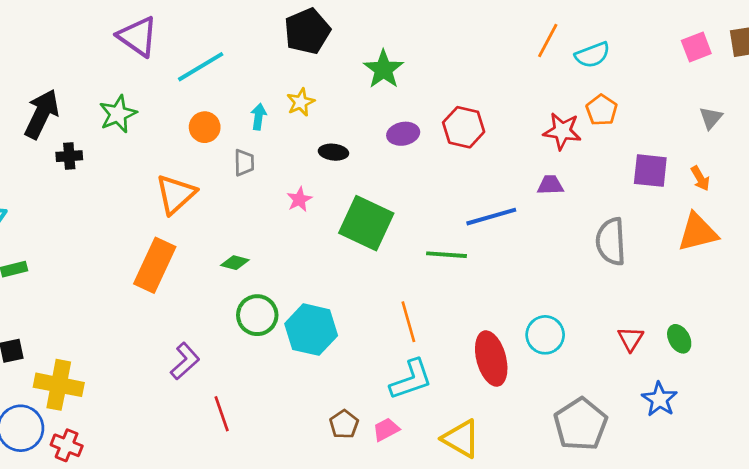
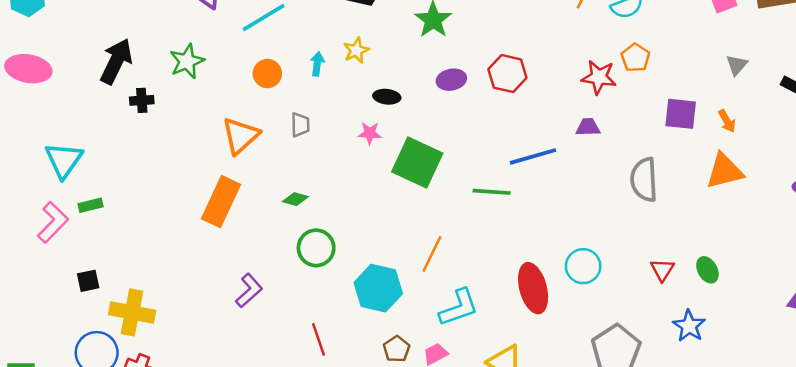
gray trapezoid: (244, 163) -> (300, 125), moved
pink star: (299, 199) -> (370, 133), moved, turned 30
orange line: (408, 322) -> (432, 254), moved, turned 42
cyan hexagon: (311, 330) -> (378, 288), moved
red line: (222, 414) -> (319, 339), moved

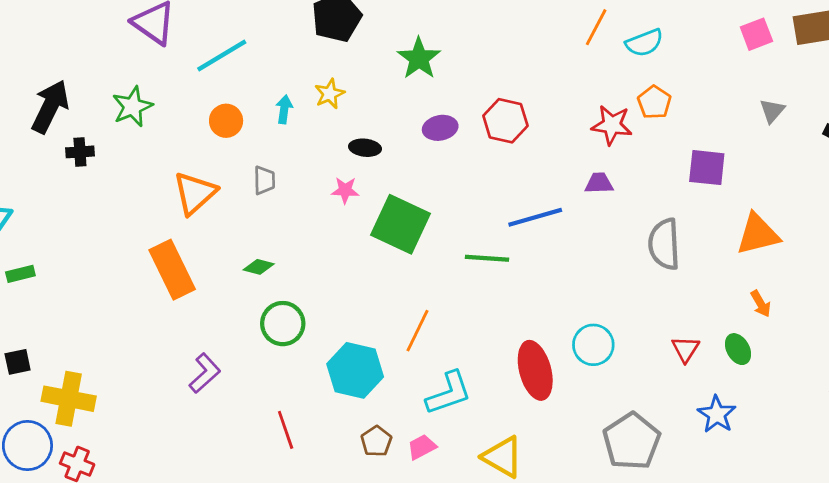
orange arrow: (727, 121) -> (761, 304), moved
orange rectangle: (221, 202) -> (172, 270), turned -51

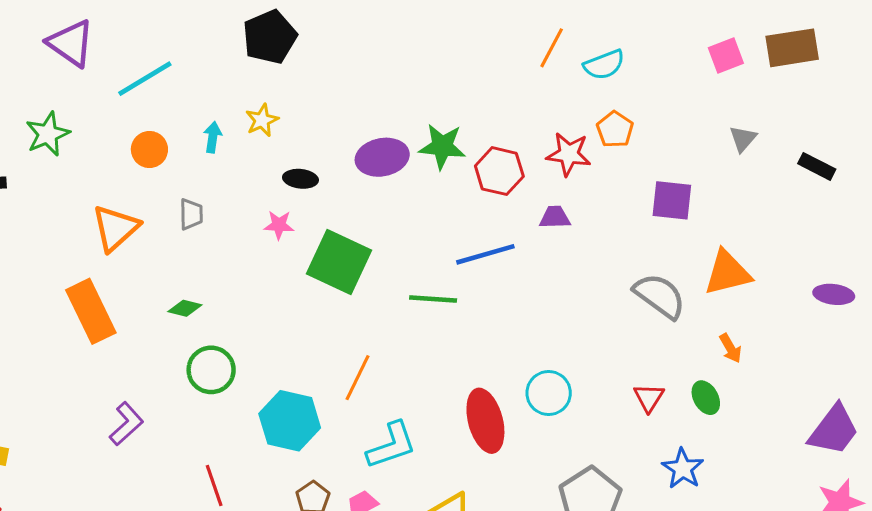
green star: (419, 58) -> (442, 146), moved, turned -30
red hexagon: (505, 121) -> (499, 171), moved
purple ellipse: (440, 128) -> (382, 157), size x1.4
gray semicircle: (664, 244) -> (660, 296), moved, turned 129

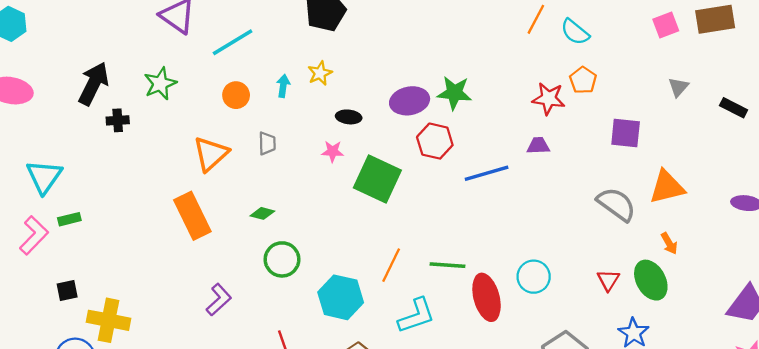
cyan semicircle: (604, 65) -> (575, 32), turned 60
red hexagon: (499, 171) -> (435, 141), moved
green line: (433, 299) -> (447, 265), moved
green ellipse: (706, 398) -> (651, 280), size x1.6

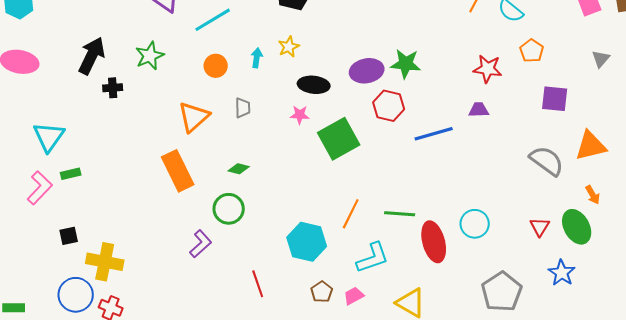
orange pentagon: (583, 80) -> (532, 51), moved
black ellipse: (349, 117) -> (314, 85), size x1.4
green square: (377, 179) -> (339, 139), turned 36
green circle: (282, 259) -> (229, 209), moved

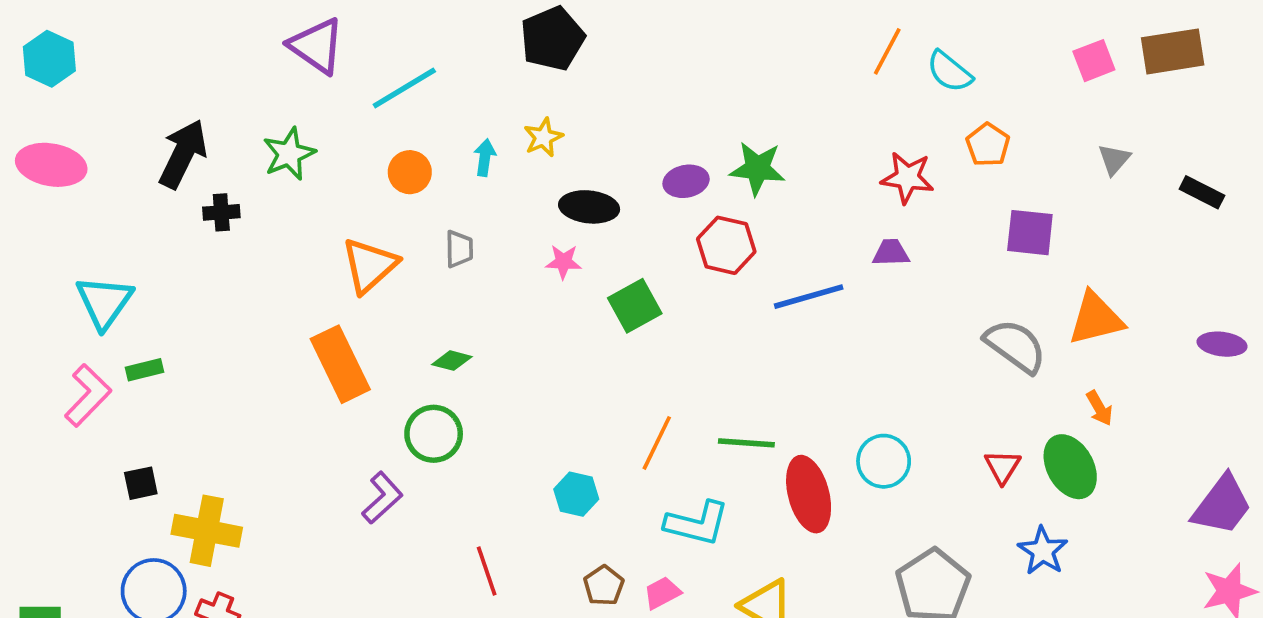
purple ellipse: (367, 71) -> (686, 181), size x0.7
green square: (339, 139) -> (635, 306), size x0.7
cyan hexagon: (307, 242) -> (576, 494), size x0.6
cyan L-shape: (373, 258) -> (697, 523), turned 33

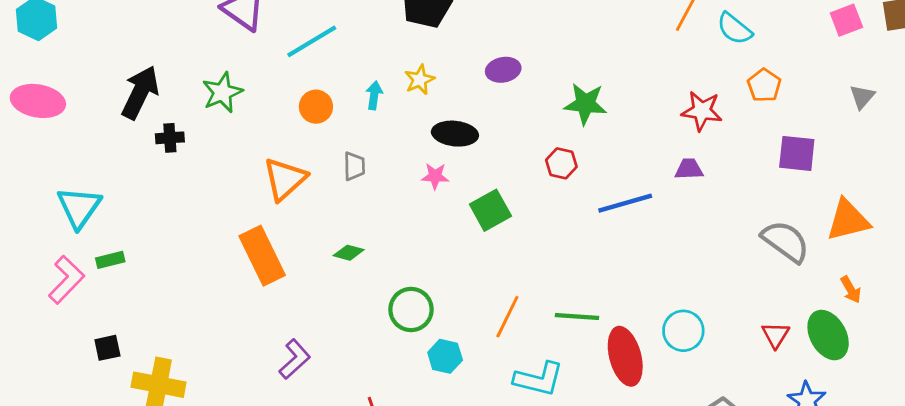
purple ellipse: (686, 181) -> (503, 70), moved
red hexagon: (726, 245) -> (561, 163), size x0.7
green circle: (434, 434) -> (411, 309), moved

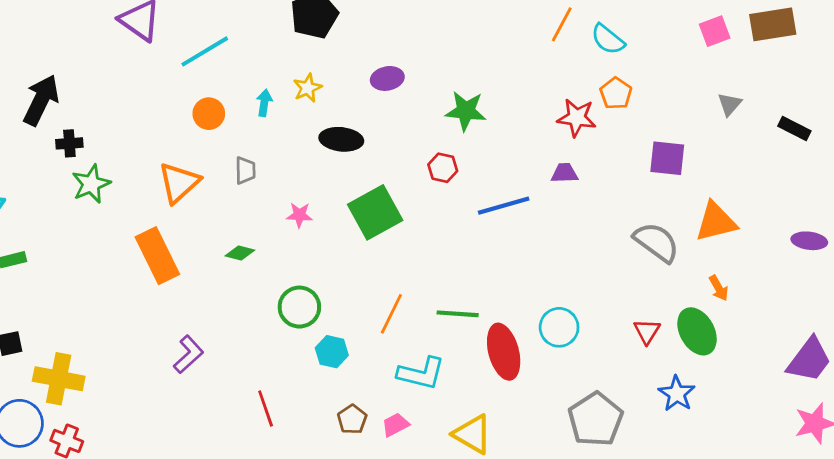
orange pentagon: (764, 85) -> (616, 93), moved
green star: (222, 92) -> (91, 184), moved
pink star: (435, 176) -> (299, 215), moved
green square: (490, 210) -> (375, 212), size x1.4

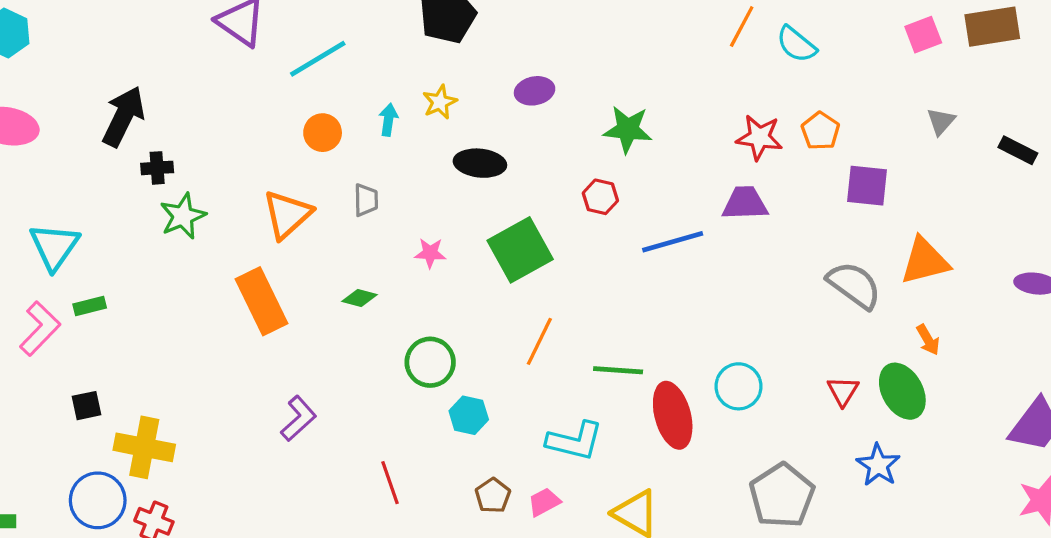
orange pentagon: (616, 93) -> (820, 131), moved
purple trapezoid: (564, 173) -> (745, 203), size x1.4
orange line: (391, 314) -> (539, 341), moved

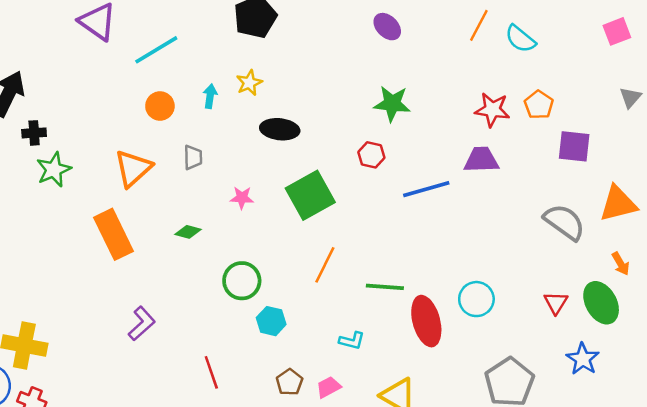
purple ellipse: (535, 91) -> (387, 27), moved, turned 56
cyan L-shape: (575, 441) -> (352, 341), size x0.6

